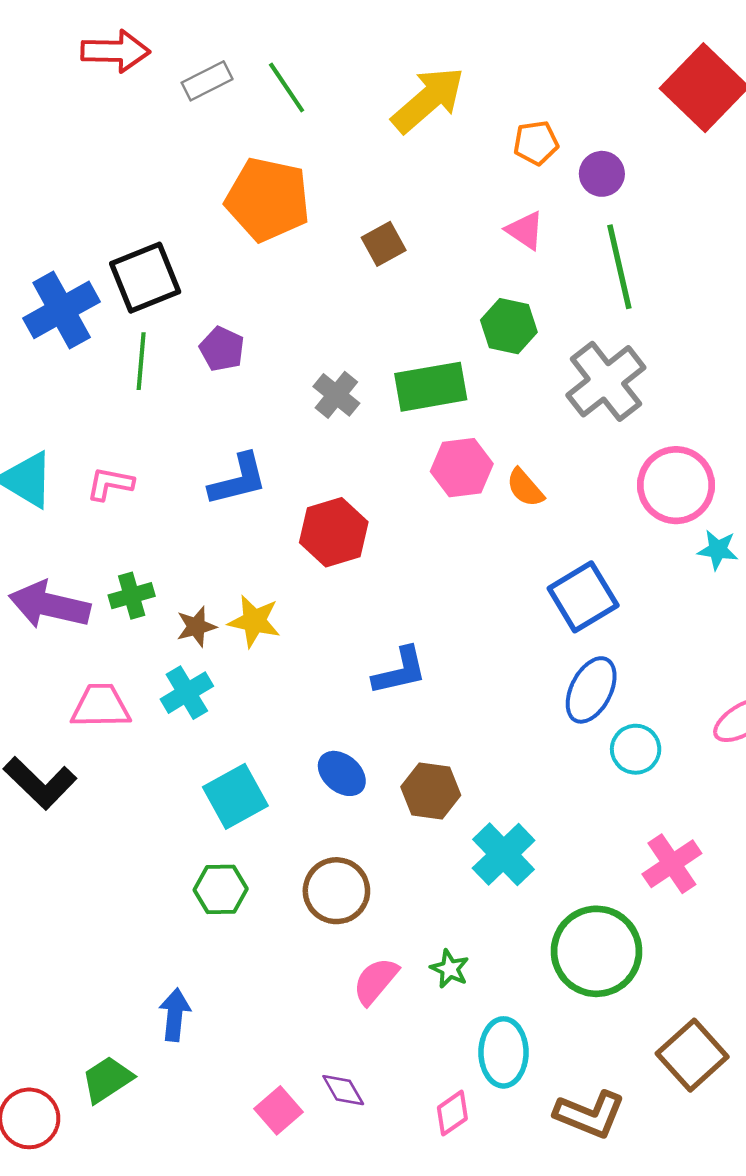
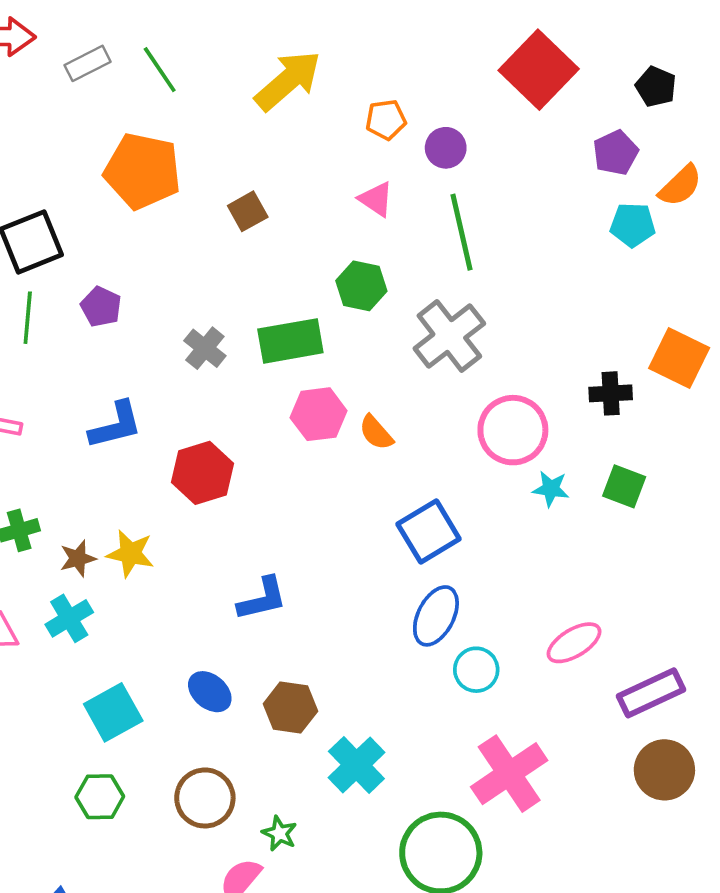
pink cross: (672, 864) -> (509, 774), size x1.4
green star: (450, 969) -> (279, 833), moved

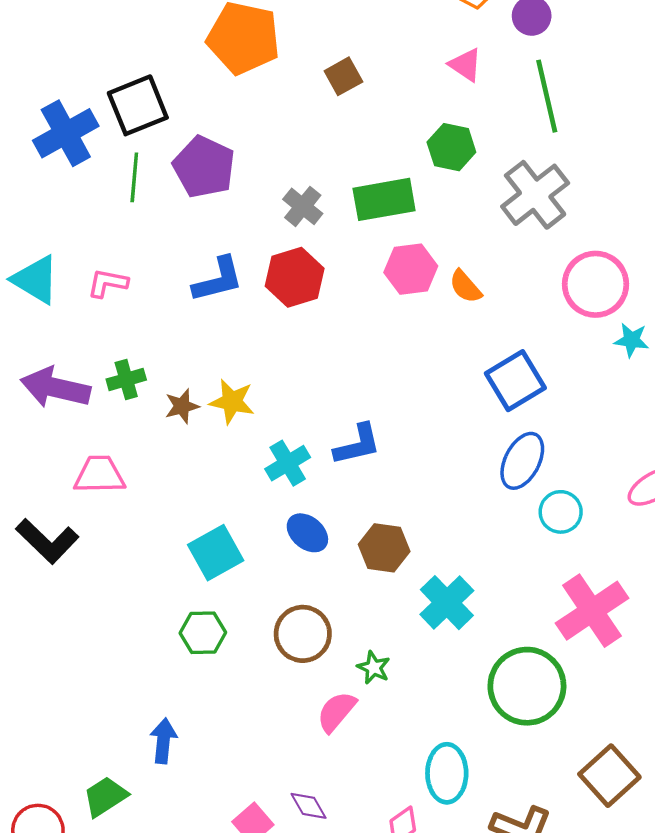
purple pentagon: (101, 307) -> (204, 167), size x1.6
red hexagon: (202, 473) -> (295, 277), moved
cyan cross: (69, 618) -> (288, 463), moved

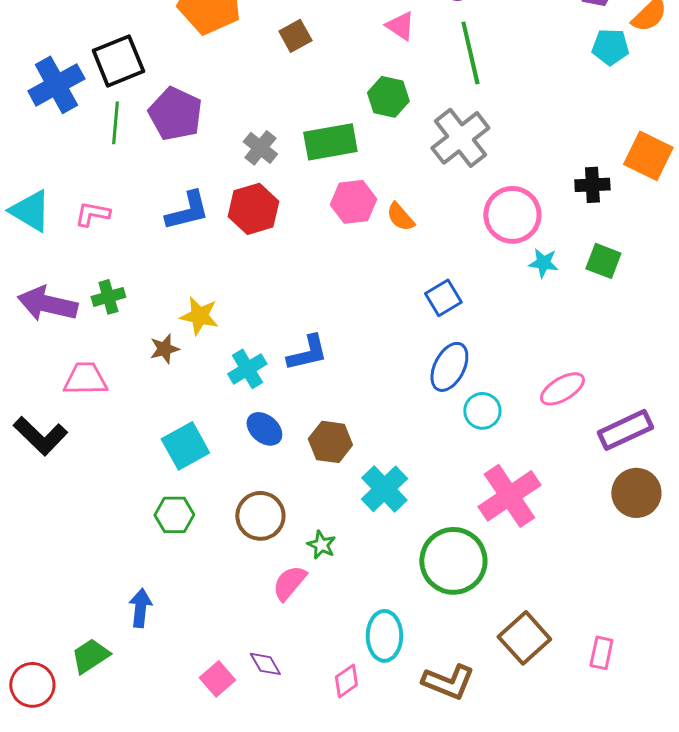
blue square: (515, 381) -> (443, 298), size x0.7
brown star: (182, 406) -> (164, 349), moved

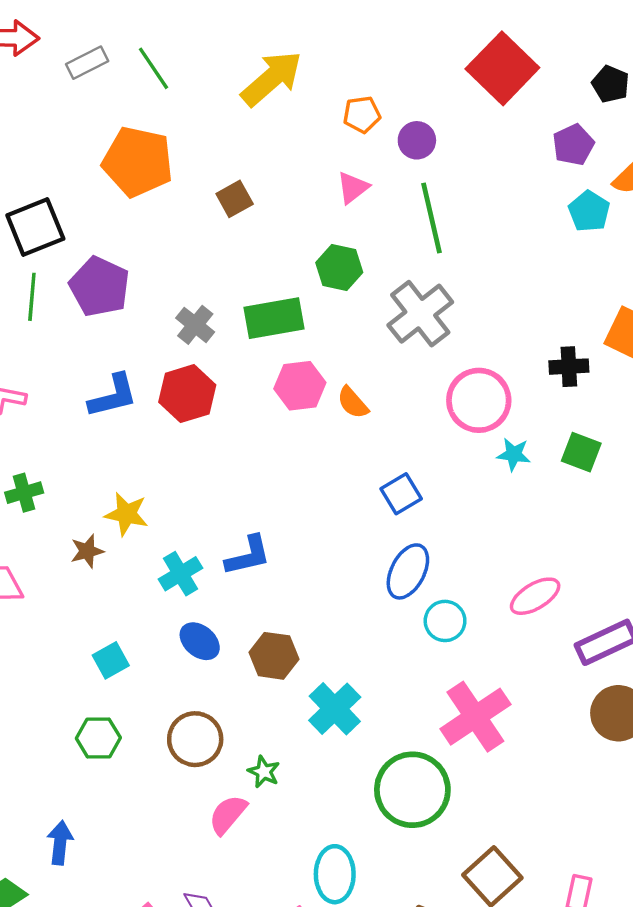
pink triangle: (400, 26) -> (353, 188), turned 48
cyan pentagon: (610, 47) -> (589, 211), turned 30
cyan square: (185, 446) -> (111, 660), size x0.7

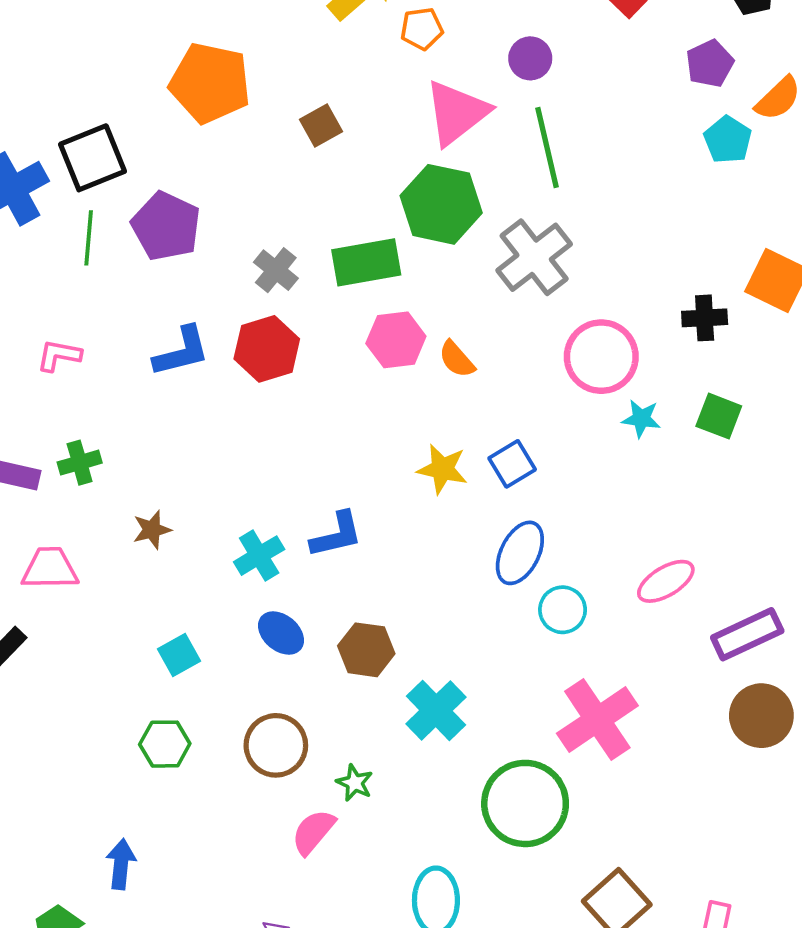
orange pentagon: (362, 114) -> (422, 29), moved
pink triangle: (353, 188) -> (457, 113), size x1.8
green hexagon: (339, 268) -> (441, 204), size x1.5
yellow star: (126, 514) -> (442, 469), moved

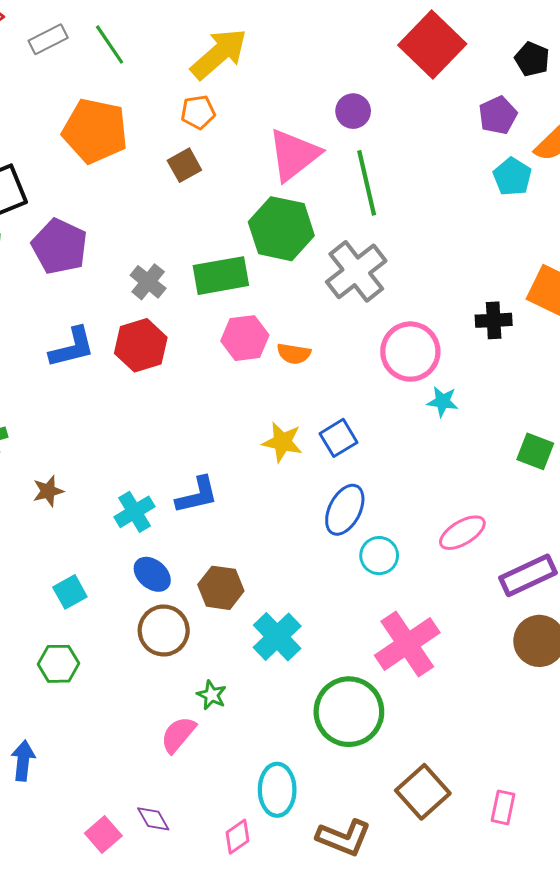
orange pentagon: (422, 29) -> (198, 112), moved
orange semicircle: (457, 359) -> (294, 354), turned -40
green square: (719, 416) -> (535, 451), moved
brown circle: (276, 745) -> (164, 630), moved

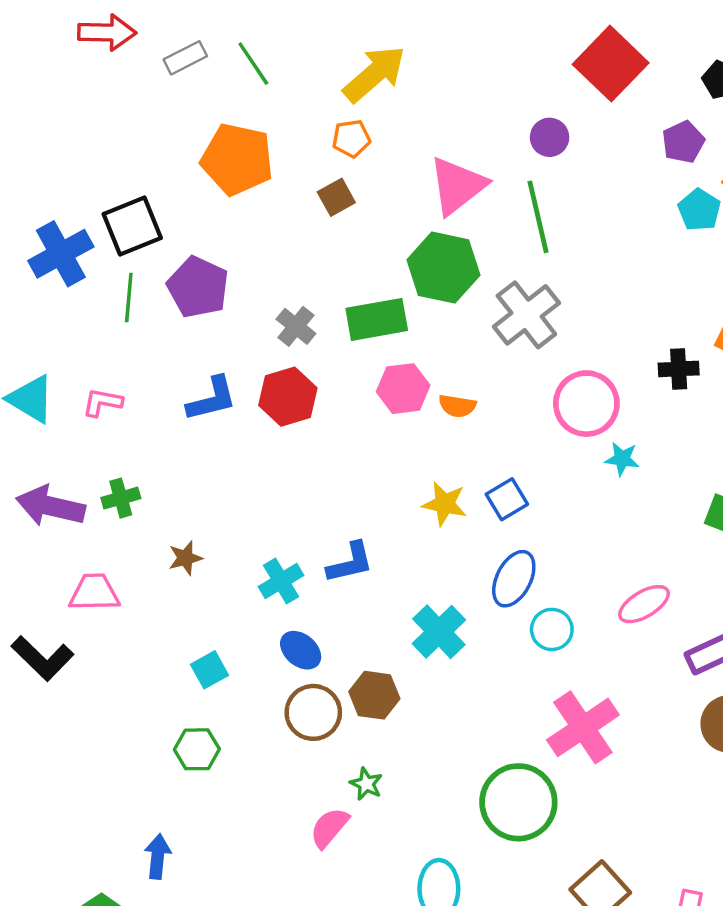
purple circle: (353, 111) -> (550, 137), moved
brown hexagon: (221, 588) -> (374, 695), moved
cyan cross: (277, 637) -> (439, 632), moved

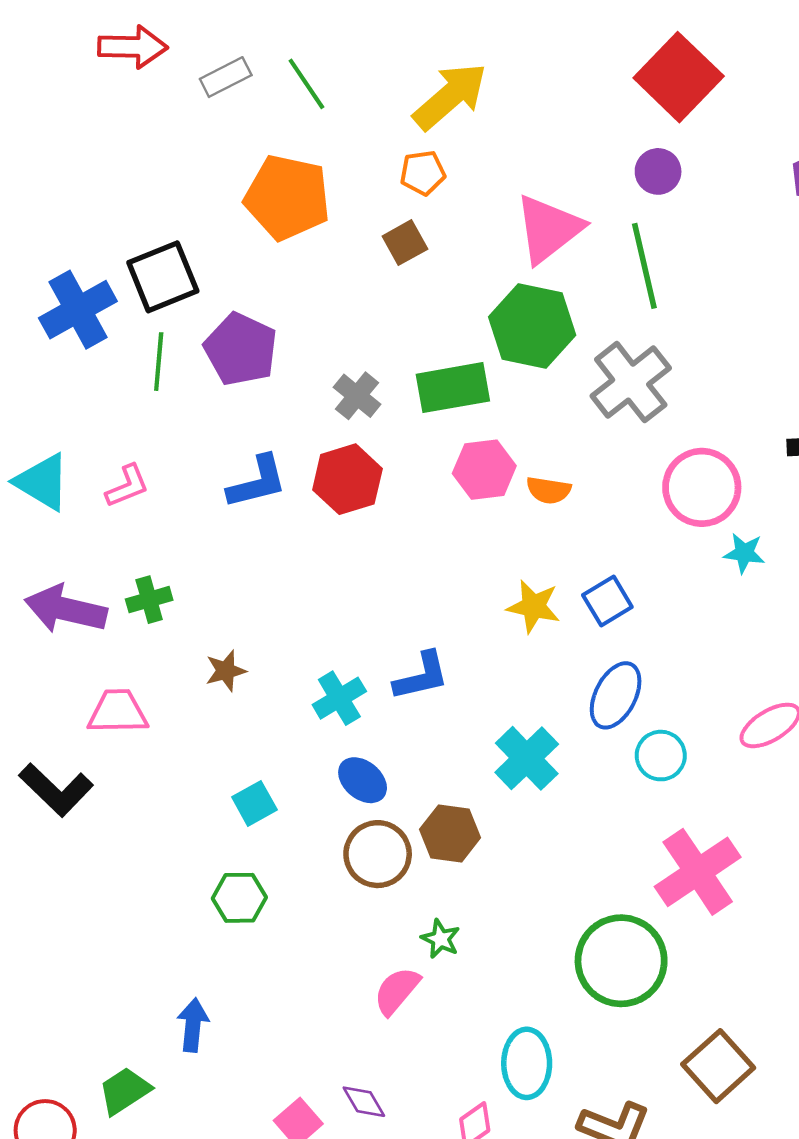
red square: (611, 64) -> (679, 77), moved
pink L-shape: (102, 402) -> (127, 486), turned 147

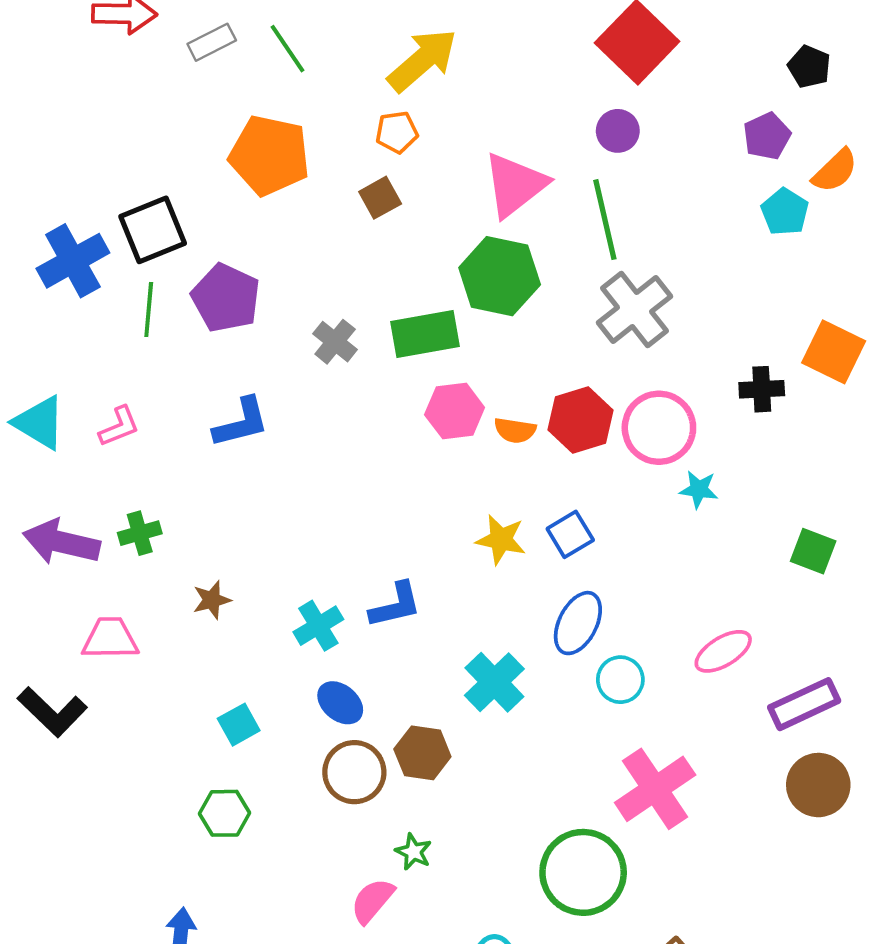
gray cross: (631, 382) -> (634, 310), moved
red hexagon: (347, 479) -> (581, 420), moved

